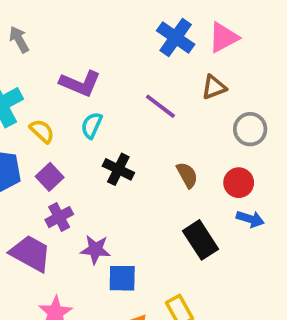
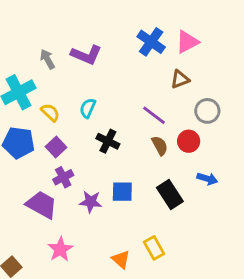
gray arrow: (19, 39) -> (47, 59), moved
purple L-shape: (80, 83) -> (86, 55), moved
purple line: (160, 106) -> (154, 115), moved
red circle: (239, 183) -> (189, 141), moved
blue square: (122, 278) -> (122, 192), moved

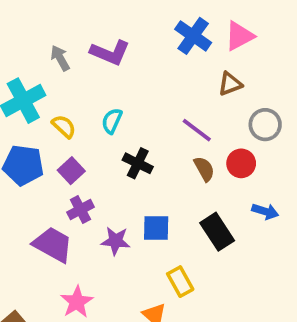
yellow rectangle: (154, 248) -> (180, 282), moved

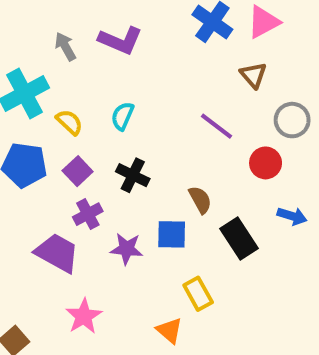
brown triangle: (230, 84) -> (253, 75), turned -50
black cross: (138, 163) -> (133, 175), moved
brown semicircle: (204, 169) -> (200, 200), moved

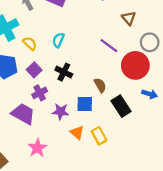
red circle: (266, 163) -> (135, 65), size x1.6
orange triangle: (170, 330) -> (77, 132), moved

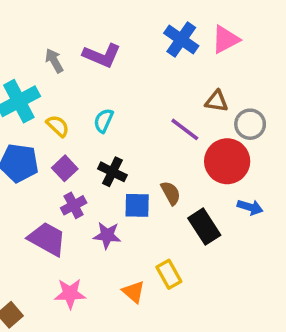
brown triangle: (129, 18) -> (217, 101), moved, turned -40
blue square: (85, 104) -> (137, 205), moved
orange triangle: (77, 132) -> (134, 292), moved
pink star: (37, 148) -> (70, 294), turned 30

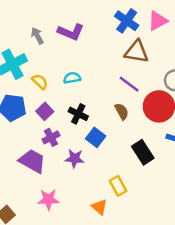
brown triangle: (217, 101) -> (137, 52), moved, size x1.5
cyan semicircle: (104, 121) -> (72, 78), turned 56
brown semicircle: (171, 193) -> (122, 111), moved
blue square: (137, 205) -> (96, 137), turned 36
orange triangle: (134, 292) -> (99, 207), moved

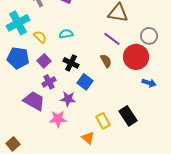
black rectangle: (143, 152) -> (128, 116), moved
pink star: (48, 199) -> (58, 119), moved

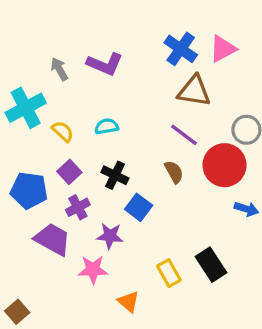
blue pentagon: (18, 58) -> (29, 190), moved
orange triangle: (88, 138) -> (128, 302), moved

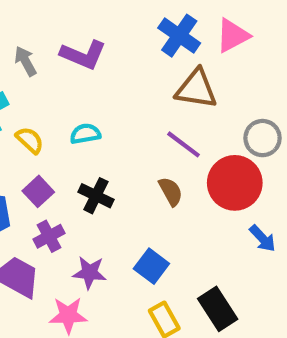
blue square: (139, 207) -> (151, 266), moved
blue arrow: (246, 209) -> (263, 238), turned 30

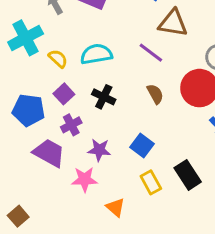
cyan semicircle: (85, 134) -> (96, 54), size x1.5
purple line: (183, 144) -> (151, 53), moved

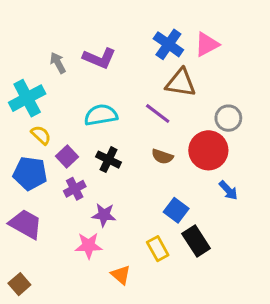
yellow semicircle: (58, 59) -> (41, 135), moved
brown semicircle: (155, 94) -> (162, 156), turned 138
blue square: (142, 146) -> (176, 210), moved
purple trapezoid: (49, 153) -> (26, 224), moved

